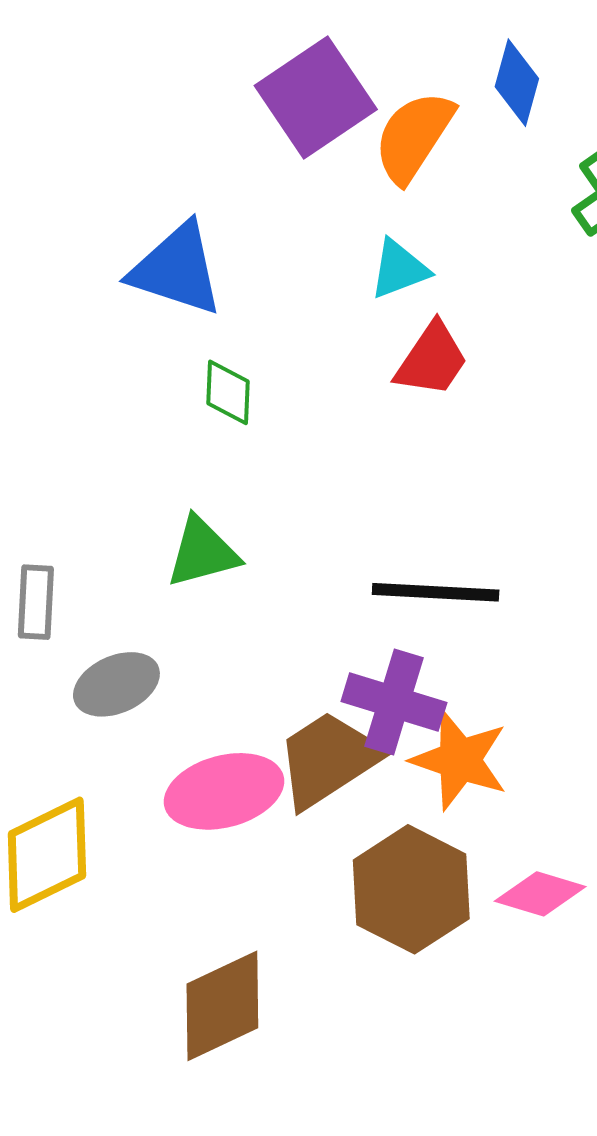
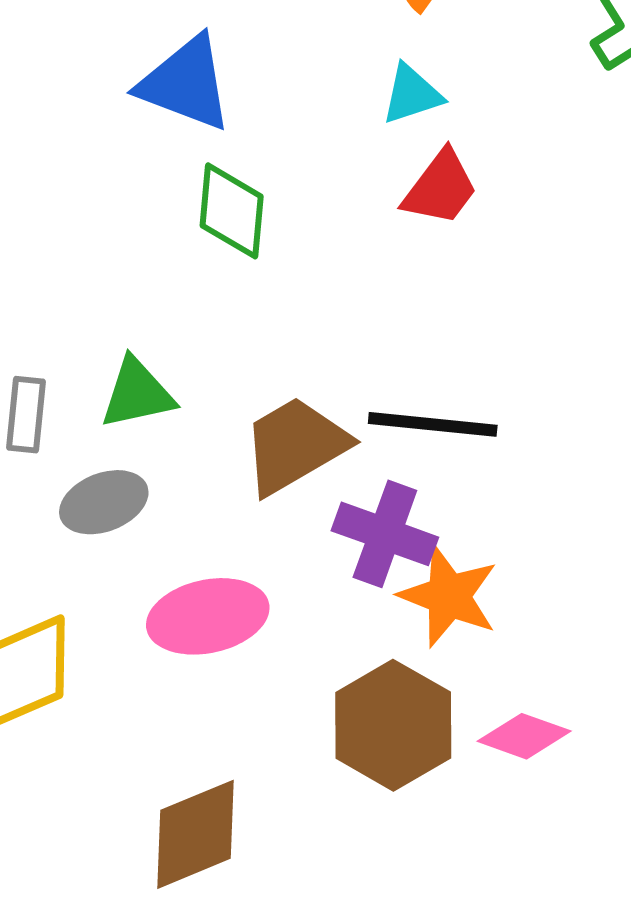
green diamond: (228, 392) -> (232, 211), size x1.4
green triangle: (203, 552) -> (137, 394), moved
brown trapezoid: (328, 759) -> (295, 445), moved

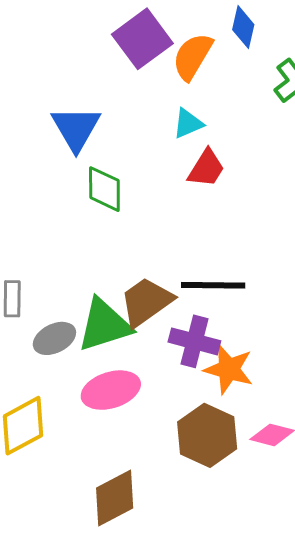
blue triangle: (186, 83) -> (76, 128), turned 44
green triangle: (137, 394) -> (104, 325), moved, size x1.5

